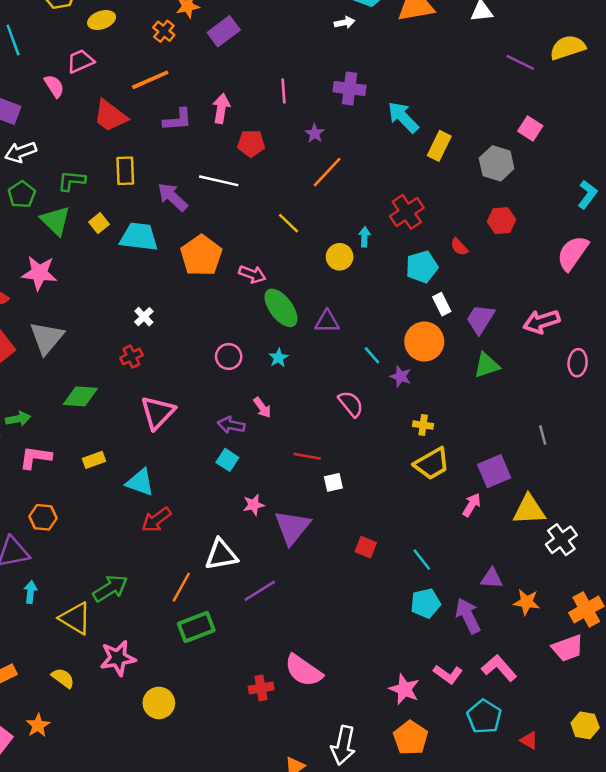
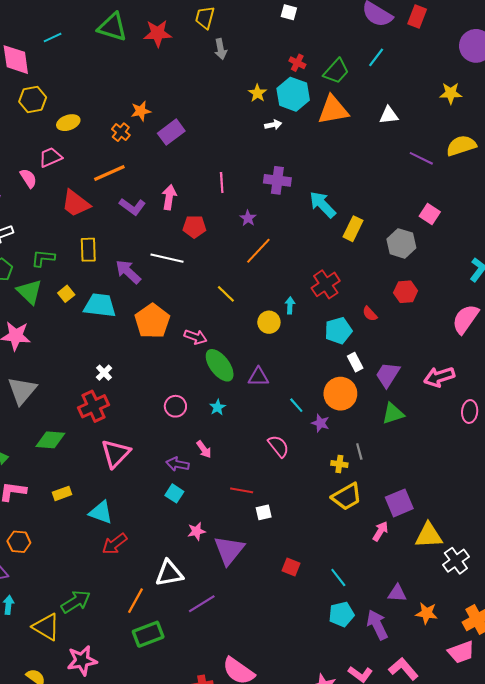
purple L-shape: (178, 120) -> (132, 207), turned 40
red cross: (131, 356) -> (94, 406), size x1.6
gray line: (543, 435) -> (359, 451), moved

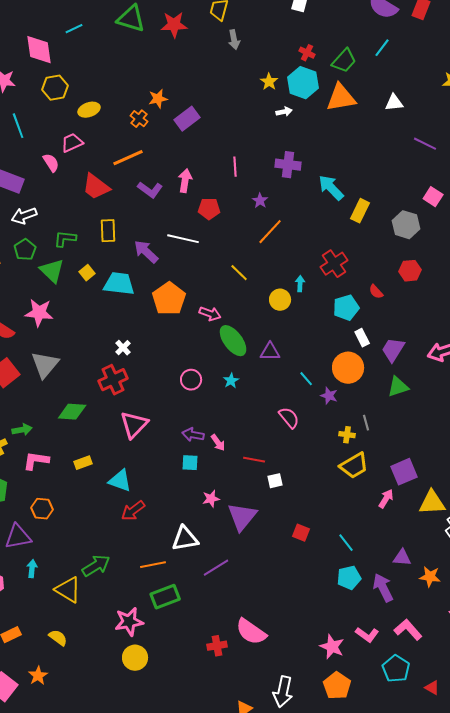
pink arrow: (204, 449) -> (218, 443), moved
cyan square: (174, 493) -> (190, 463), turned -30
orange line: (136, 601) -> (153, 565), turned 50
pink star: (82, 660) -> (129, 622), moved

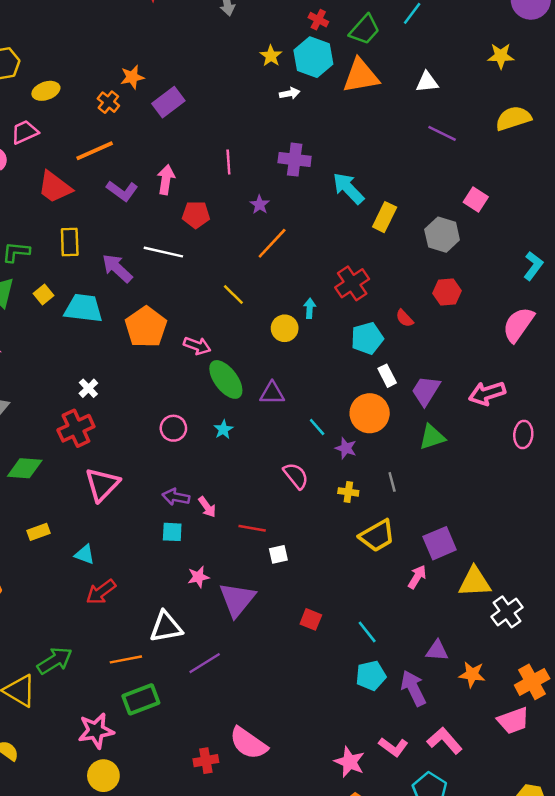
purple line: (425, 144) -> (442, 133), moved
yellow cross: (347, 435) -> (348, 492), moved
cyan triangle: (120, 481) -> (85, 554), size x0.7

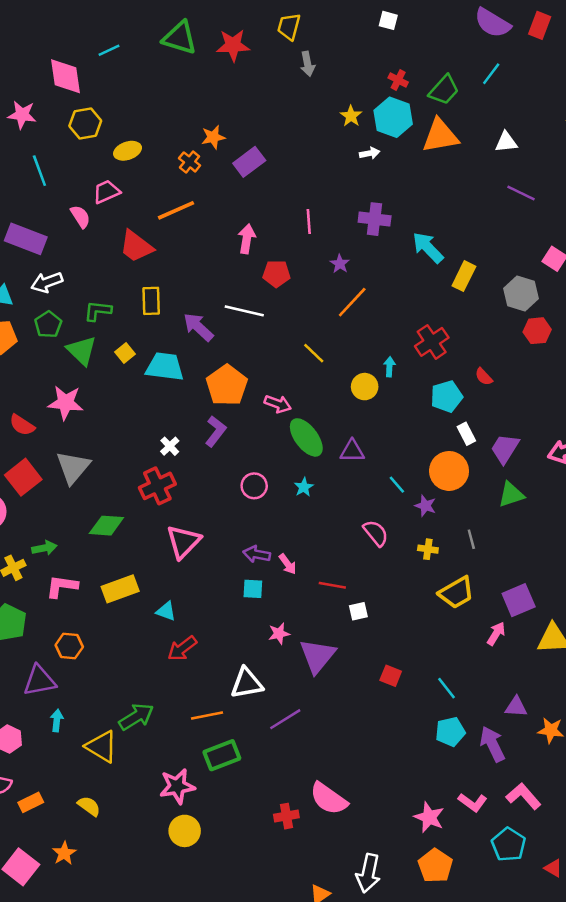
purple L-shape: (122, 191) -> (216, 431), moved, turned -88
red hexagon: (447, 292) -> (537, 331), moved
yellow rectangle: (38, 532) -> (120, 589), size x1.6

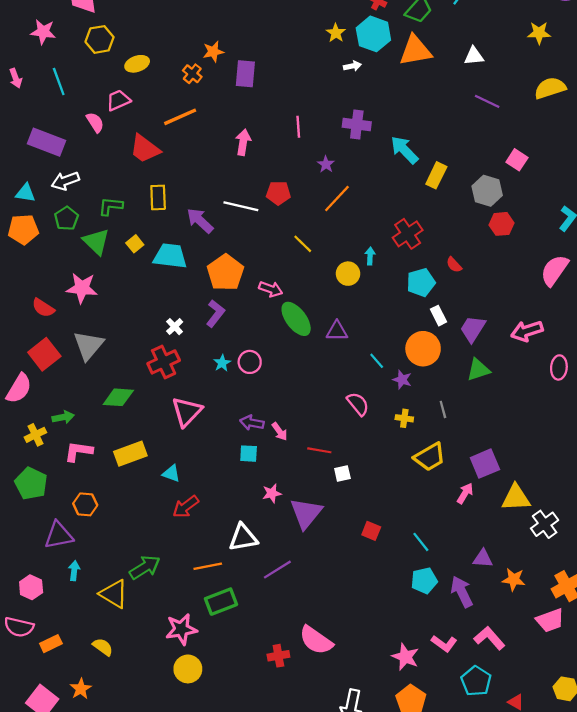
purple rectangle: (249, 162) -> (245, 74), turned -48
red pentagon: (276, 274) -> (278, 193), moved
cyan star: (304, 487) -> (222, 363), moved

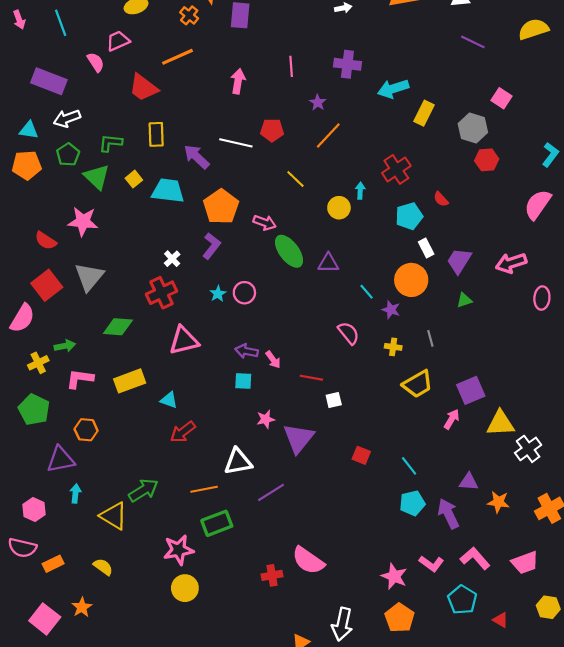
cyan arrow: (404, 150) -> (393, 89), turned -64
green triangle: (478, 370) -> (464, 300), size x0.7
pink triangle: (187, 412) -> (184, 341), turned 32
pink trapezoid: (550, 620) -> (525, 563), moved

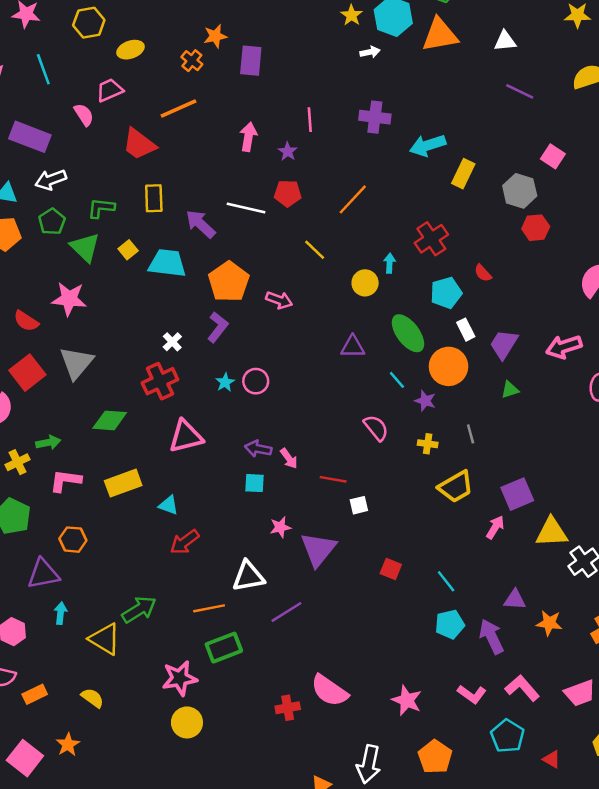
purple star: (318, 103) -> (288, 152), moved
green ellipse: (289, 251) -> (408, 333), moved
pink star: (394, 576) -> (407, 700), moved

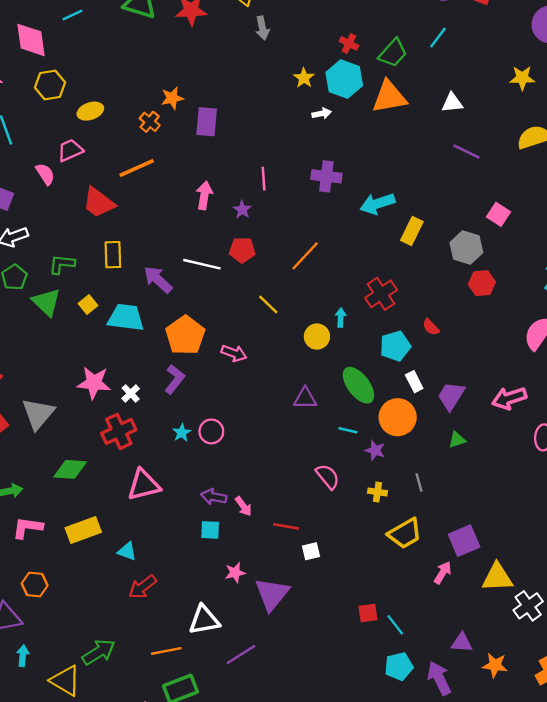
pink star: (69, 299) -> (94, 383), moved
cyan line: (397, 380) -> (348, 430), turned -36
red square: (391, 569) -> (368, 613), moved, turned -30

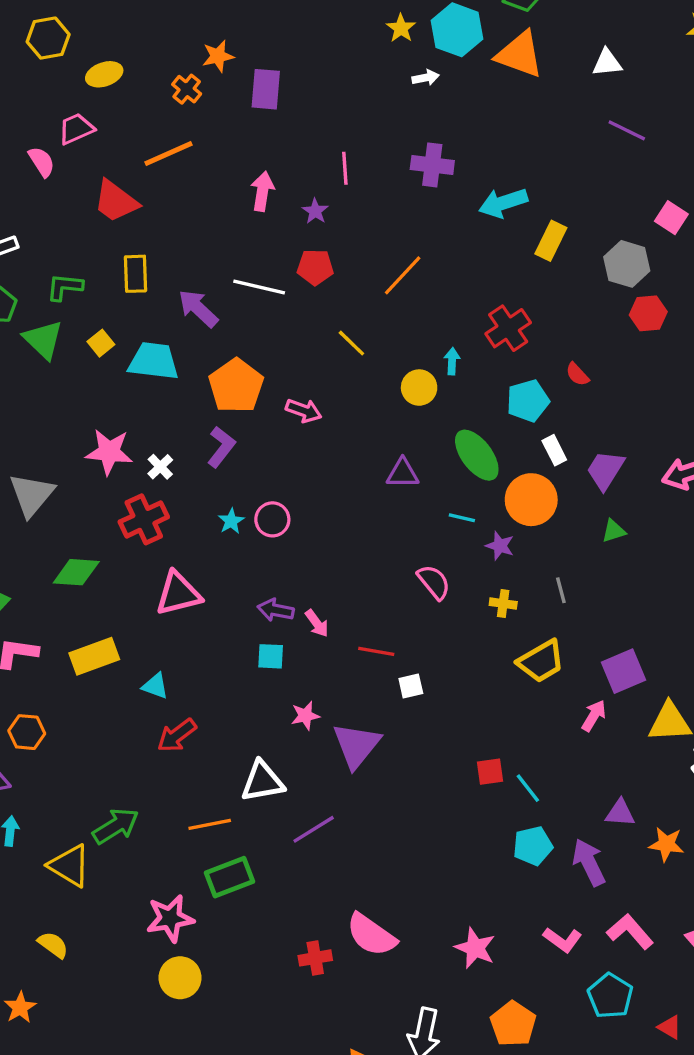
orange triangle: (389, 97) -> (520, 55), turned 30

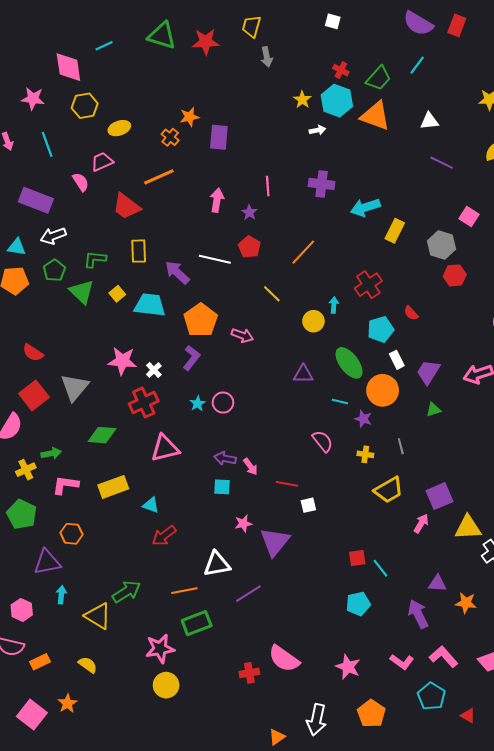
red pentagon: (315, 267) -> (249, 247), turned 30
cyan pentagon: (533, 846) -> (358, 604), moved

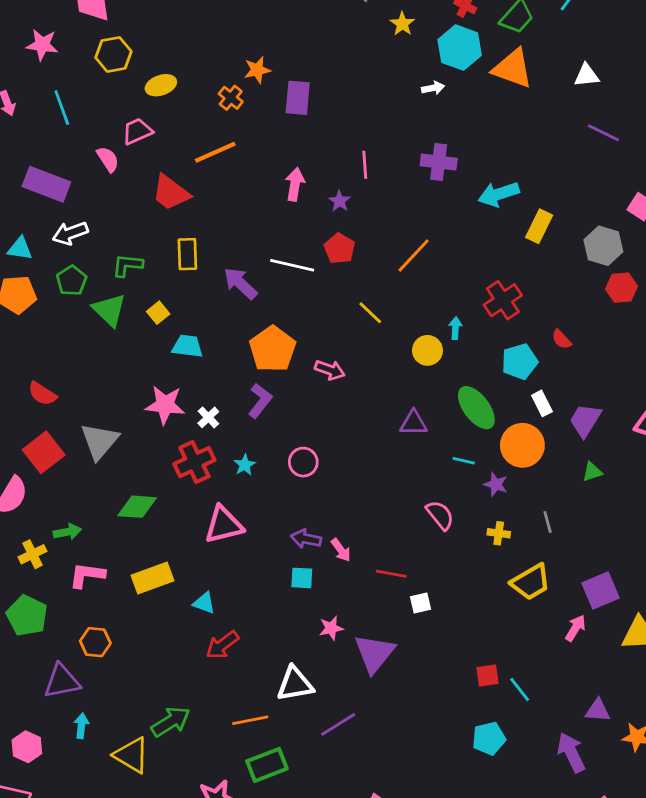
yellow star: (302, 100) -> (402, 24), moved
cyan trapezoid: (150, 305) -> (187, 346), moved, size x0.7
cyan star: (198, 404) -> (245, 465), moved

